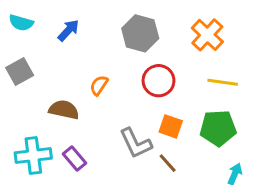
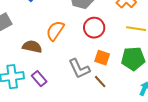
orange semicircle: (99, 85) -> (55, 31), size x1.5

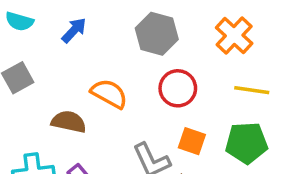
orange semicircle: (55, 31) -> (109, 94), turned 85

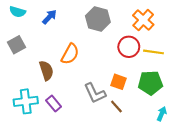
red circle: (178, 88) -> (129, 47), moved
orange semicircle: (109, 94) -> (70, 54), turned 90
brown semicircle: (69, 122) -> (46, 70), turned 60

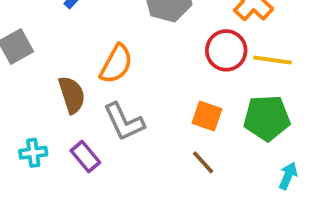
gray L-shape: (95, 93) -> (124, 122), moved
cyan cross: (26, 101) -> (33, 153), size x0.6

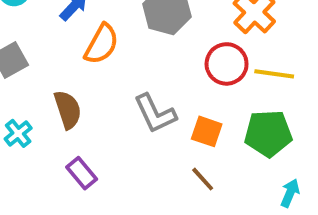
orange semicircle: (116, 64) -> (101, 44), moved
gray L-shape: (124, 122) -> (155, 114), moved
cyan cross: (33, 153) -> (18, 133), moved, turned -32

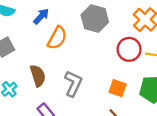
gray L-shape: (155, 114) -> (73, 84), moved, turned -130

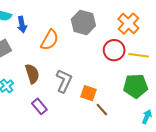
blue arrow: (41, 16) -> (22, 25), moved, turned 126
orange square: (118, 88) -> (89, 93), moved

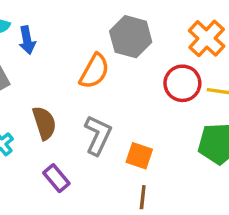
orange semicircle: (50, 40) -> (94, 71), moved
brown line: (102, 110) -> (143, 197), moved, turned 48

